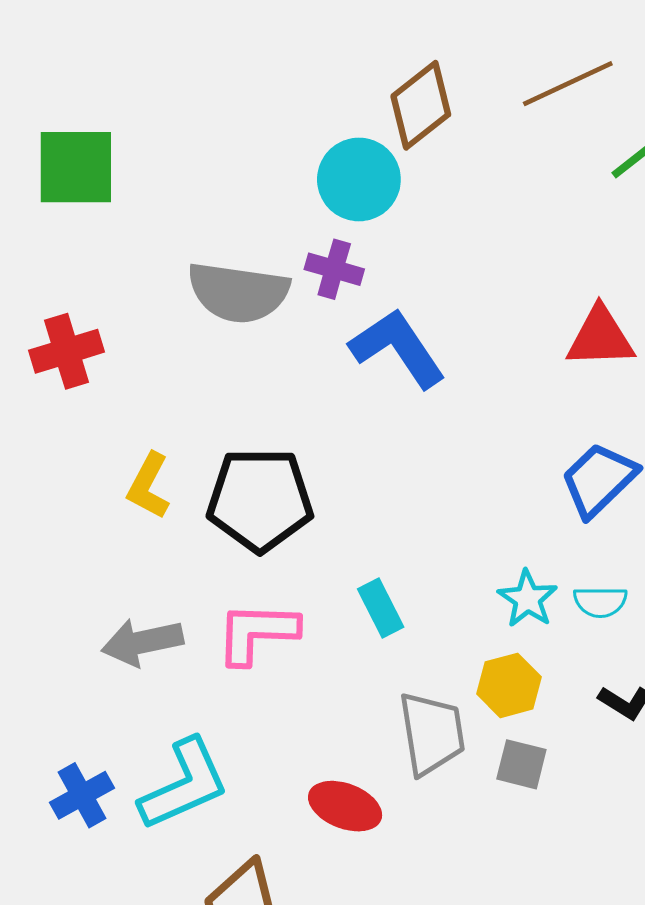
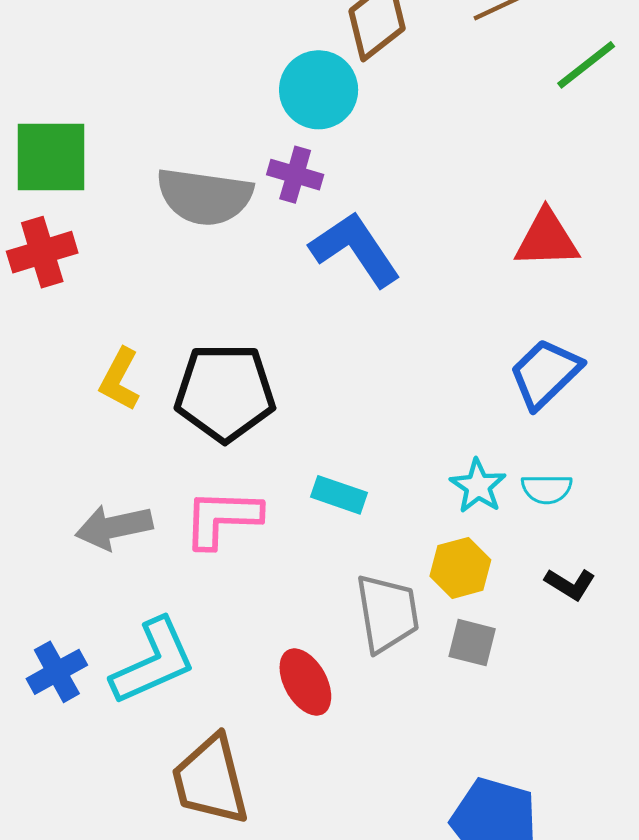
green square: (76, 167) -> (51, 157), moved
cyan rectangle: (381, 608) -> (339, 495), turned -44
red ellipse: (345, 806) -> (305, 682), turned 40

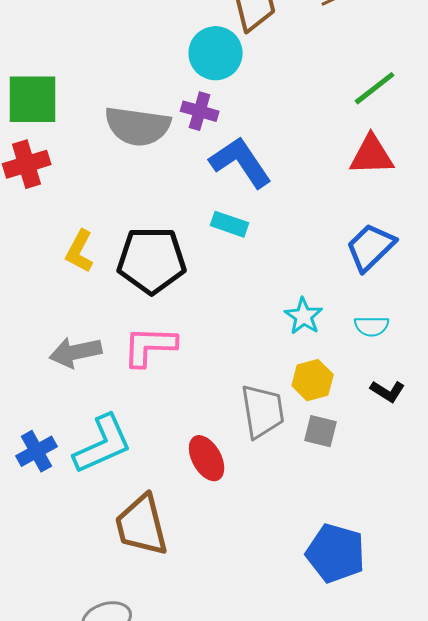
green line: (586, 65) -> (375, 88), moved
cyan star: (478, 486) -> (304, 316), moved
cyan rectangle: (339, 495) -> (230, 224), moved

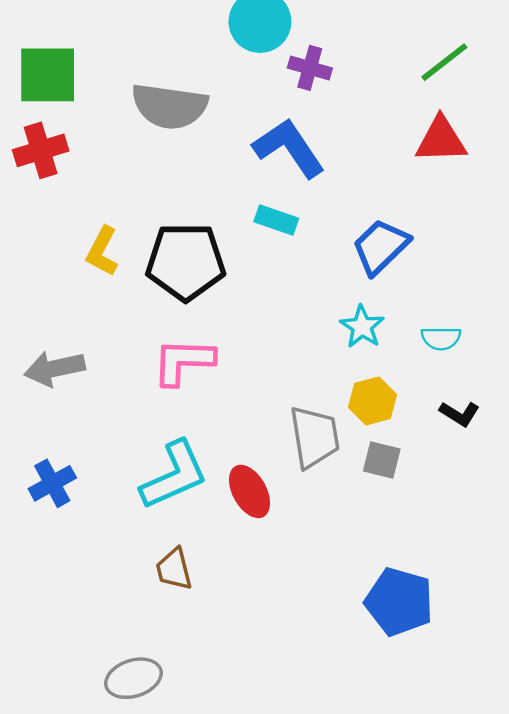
purple cross: (200, 111) -> (310, 68), moved
blue trapezoid: (371, 247) -> (381, 247), moved
gray arrow: (76, 352) -> (55, 368), moved
cyan L-shape: (103, 444) -> (174, 475), moved
brown trapezoid: (142, 525) -> (174, 569), size x0.6

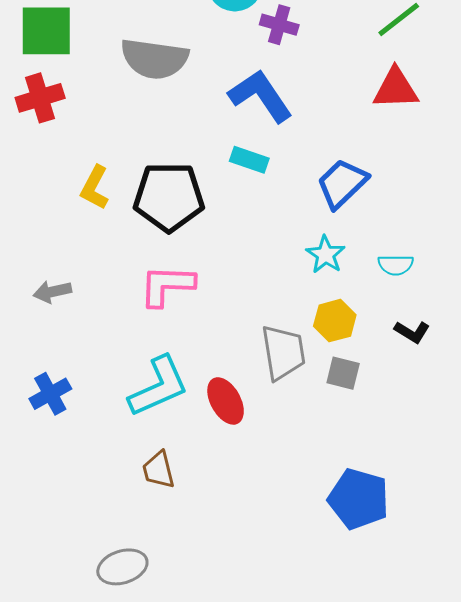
gray arrow: (55, 368) -> (52, 292), size x0.7

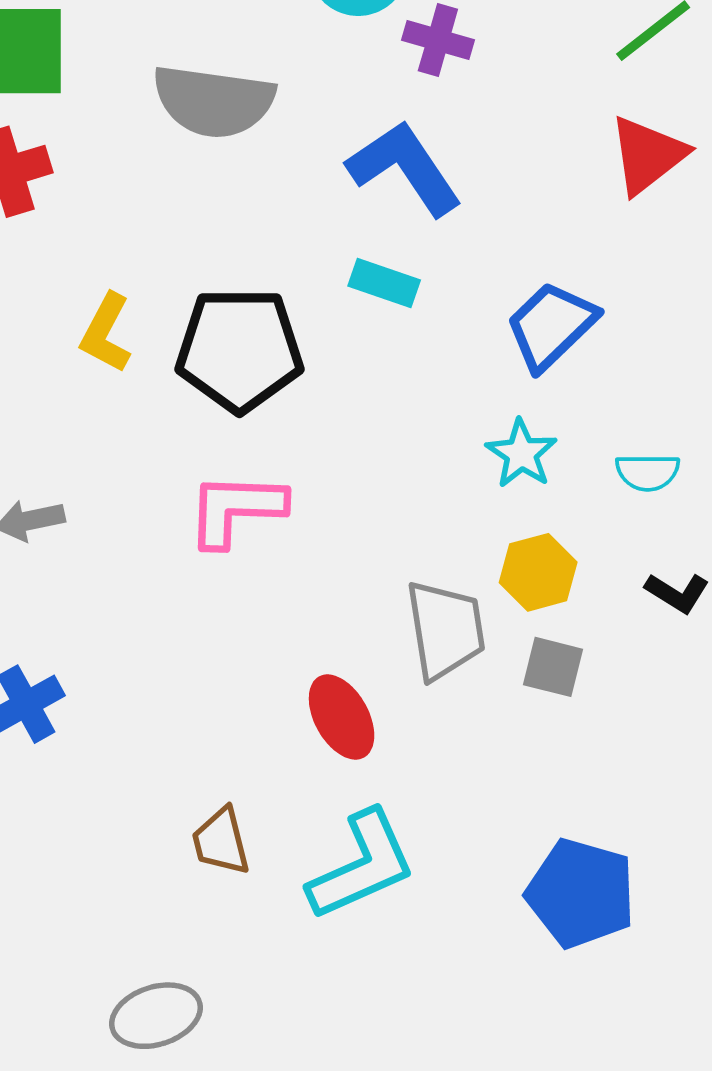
red triangle: (396, 89) -> (648, 155), turned -36
cyan L-shape: (159, 387) -> (362, 865), moved

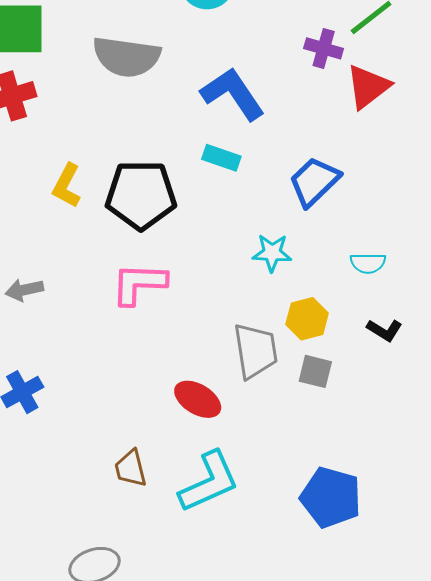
purple cross: (438, 40) -> (324, 48), moved
cyan star: (521, 454) -> (272, 253), moved, turned -30
red ellipse: (342, 717) -> (198, 399), turned -30

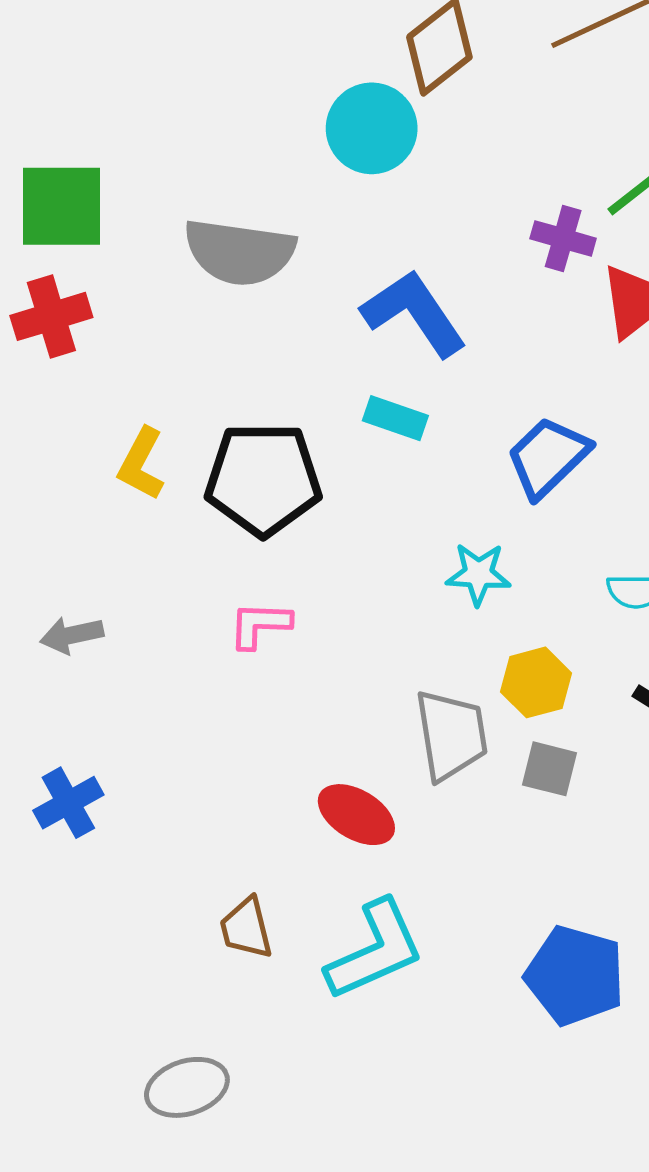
pink L-shape: (139, 284) -> (260, 625), size x0.7

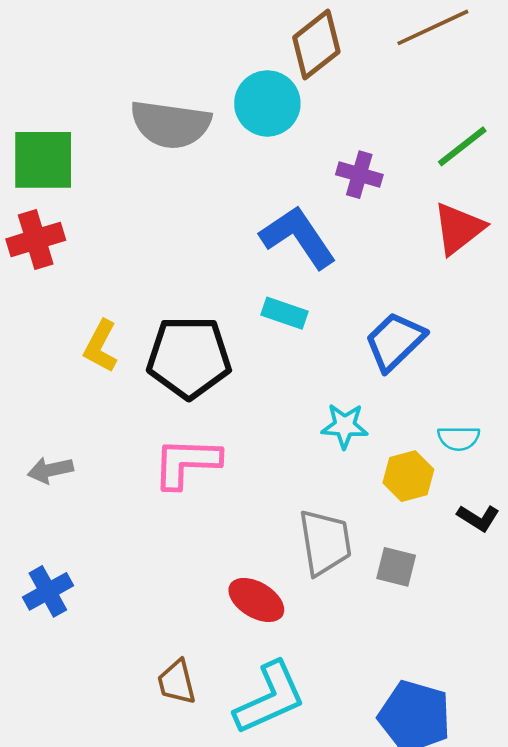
purple cross: (563, 238) -> (359, 175), moved
gray semicircle: (239, 252) -> (171, 124), moved
pink L-shape: (260, 625) -> (186, 463), size x1.5
yellow hexagon: (536, 682) -> (408, 476), moved

